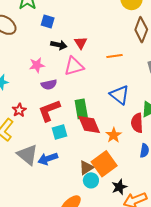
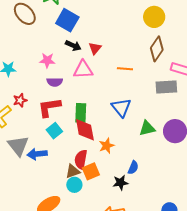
blue square: (48, 21) -> (67, 20), size x1.6
red semicircle: (137, 123) -> (81, 160), moved
cyan square: (59, 132) -> (54, 131), turned -35
orange square: (104, 164) -> (91, 171), size x0.7
black star: (119, 187) -> (120, 183), moved

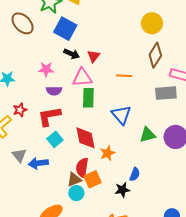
green rectangle: (81, 113) -> (88, 98), moved
gray triangle: (18, 146) -> (19, 155), size x0.7

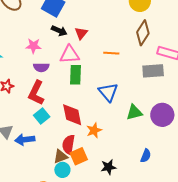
red L-shape: (49, 116) -> (36, 93), turned -55
blue semicircle: (135, 174) -> (146, 156), moved

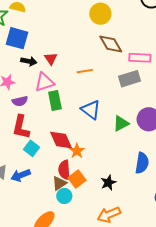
brown diamond: (143, 33) -> (111, 44), turned -50
orange star: (94, 130) -> (77, 151), moved
blue semicircle: (146, 156) -> (142, 163), size x1.5

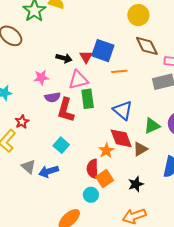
blue square: (17, 38) -> (103, 51), moved
red L-shape: (21, 127) -> (66, 110), moved
red diamond: (61, 140) -> (121, 138), moved
brown triangle: (59, 183) -> (140, 149), moved

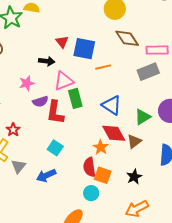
red triangle: (86, 57) -> (62, 42), moved
gray triangle: (29, 167) -> (19, 166), moved, turned 35
orange square: (105, 179) -> (103, 175), turned -30

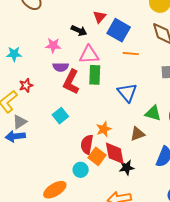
green triangle: (143, 117) -> (153, 113), turned 30
red diamond: (114, 133) -> (115, 153), moved
blue arrow: (46, 175) -> (15, 136), moved

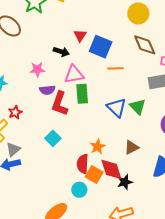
green triangle: (153, 113) -> (138, 107), moved, turned 36

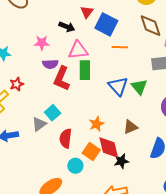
gray triangle: (13, 149) -> (39, 124), moved
red semicircle: (83, 164) -> (66, 138), moved

